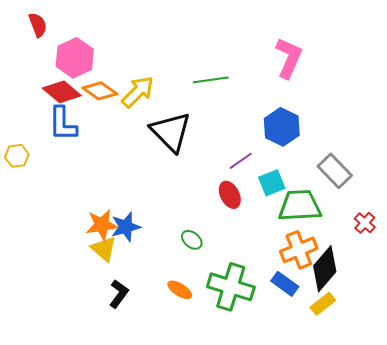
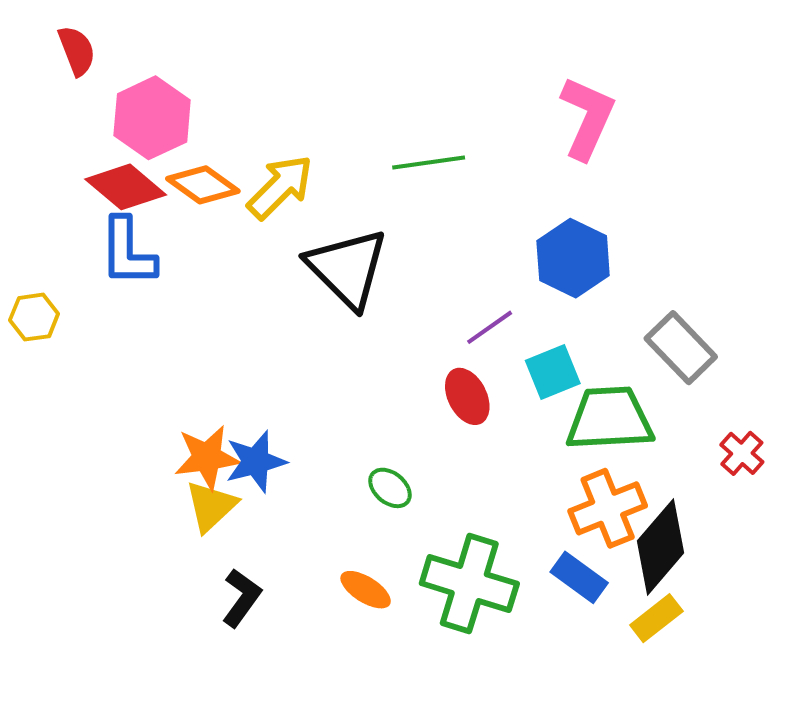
yellow triangle: (104, 249) -> (211, 506), turned 36

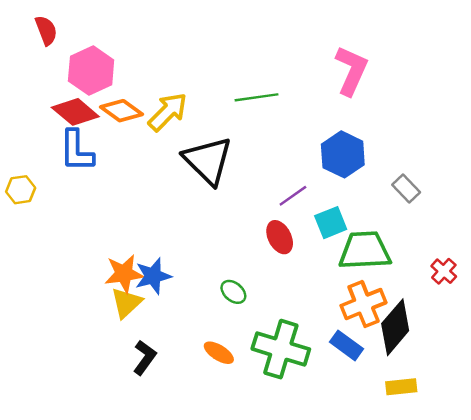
gray rectangle: (681, 348) -> (406, 189), moved, size x0.7
yellow rectangle: (656, 618) -> (401, 387), moved, turned 32

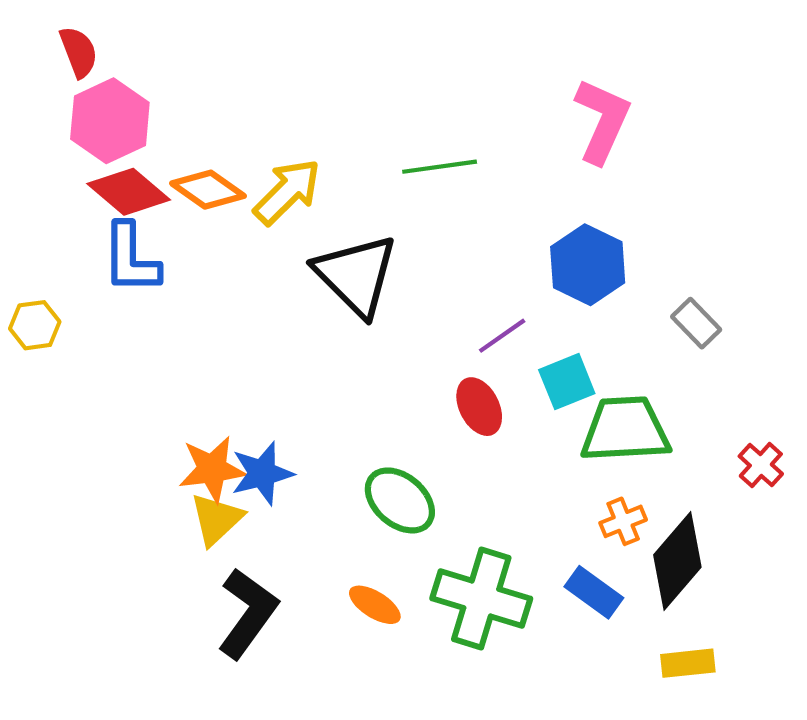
pink hexagon: (91, 71) -> (110, 121), moved
green ellipse: (233, 292) -> (400, 500), size x1.6
orange cross: (364, 304) -> (623, 521), size x0.6
black L-shape: (145, 358) -> (248, 613), size x1.5

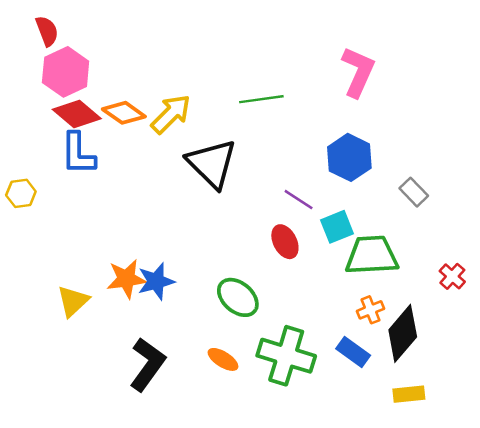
purple line: (502, 336) -> (299, 200), turned 68
yellow triangle: (216, 519) -> (73, 301), moved

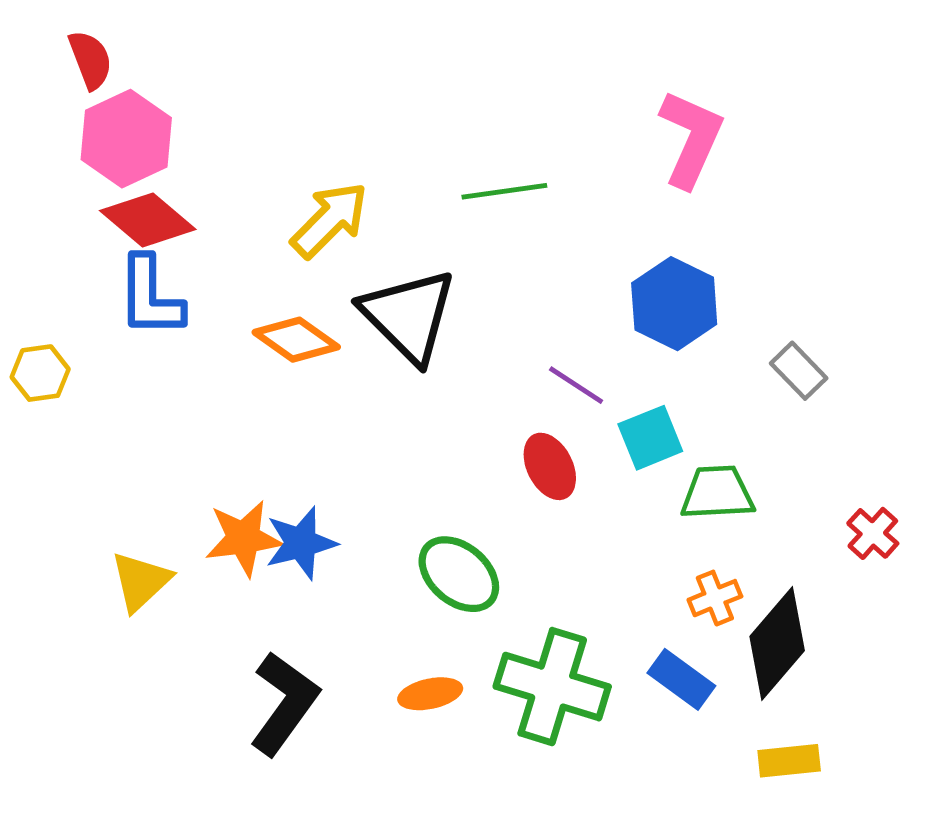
orange diamond: (124, 113) -> (296, 340), moved
green trapezoid: (372, 255) -> (717, 493), size x0.7
orange ellipse: (223, 359) -> (430, 694), turned -44

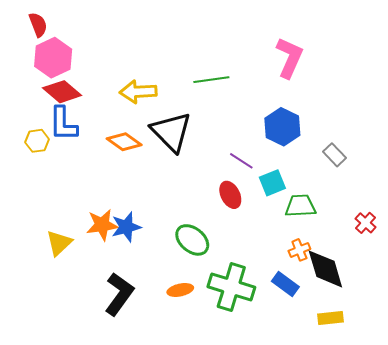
yellow arrow: (330, 220) -> (138, 92), turned -138
yellow hexagon: (40, 373) -> (37, 141), moved
black diamond: (777, 643) -> (325, 269), turned -57

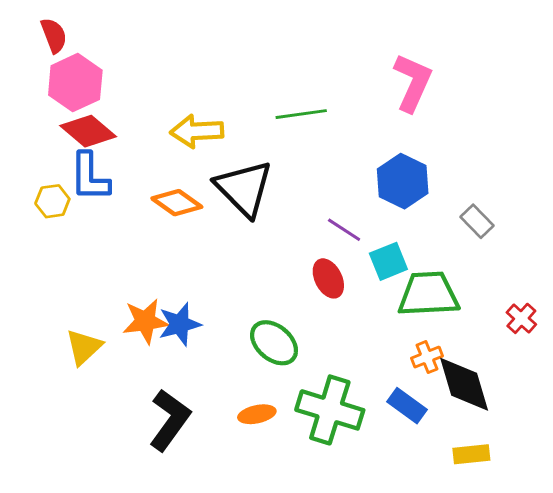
green trapezoid: (300, 206) -> (428, 294), size x1.4

